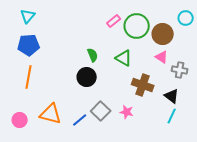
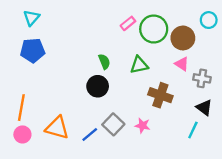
green triangle: (124, 58) -> (139, 65), turned -42
orange line: (29, 77) -> (21, 108), moved
black triangle: (172, 96) -> (204, 108), moved

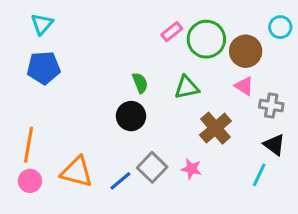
brown cross: (160, 95) -> (215, 128), turned 30

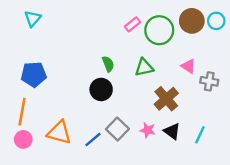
brown circle: (246, 51) -> (192, 21), moved
blue pentagon: (44, 68) -> (34, 74), moved
black triangle: (274, 145) -> (172, 131), moved

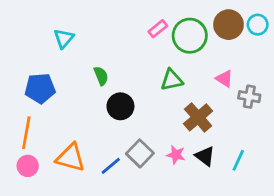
cyan triangle: (33, 19) -> (64, 38), moved
green semicircle: (108, 64) -> (101, 76), moved

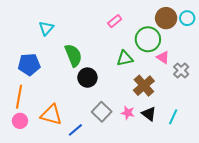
green circle: (190, 36) -> (148, 39), moved
green semicircle: (101, 76) -> (73, 55), size x1.6
gray cross: (249, 97) -> (181, 70), turned 35
blue line: (111, 166) -> (75, 130), moved

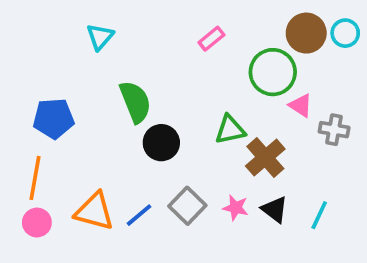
cyan triangle: (46, 28) -> (100, 37), moved
green triangle: (125, 58) -> (230, 130), moved
gray cross: (181, 70) -> (334, 130), turned -35
blue line: (75, 130) -> (139, 215), moved

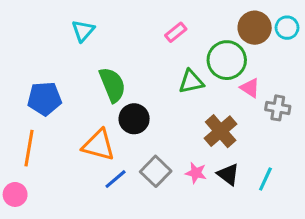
green triangle: (230, 130) -> (191, 82), moved
orange triangle: (94, 211) -> (99, 145), moved
pink circle: (37, 223) -> (15, 194), moved

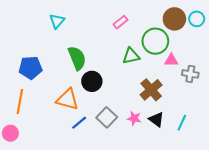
pink triangle: (250, 88) -> (171, 60), turned -32

